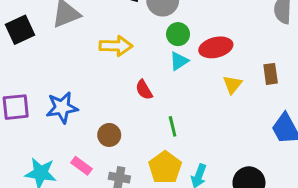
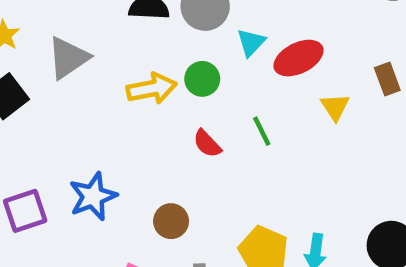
green circle: (178, 34) -> (202, 79), moved
cyan triangle: (179, 61) -> (251, 42), moved
green line: (173, 126) -> (262, 131), moved

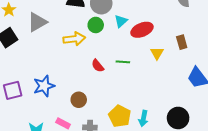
green circle: (202, 79) -> (96, 25), moved
green line: (262, 131) -> (123, 62), turned -64

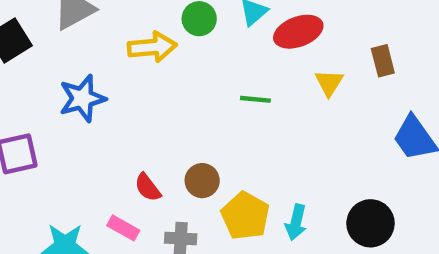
red semicircle: (98, 66) -> (148, 187), moved
blue star: (44, 86) -> (82, 98), moved
brown circle: (79, 100) -> (202, 181), moved

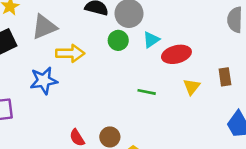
yellow arrow: (152, 47) -> (70, 53), moved

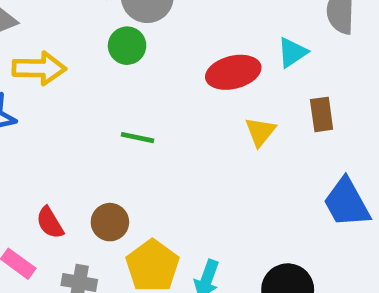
cyan triangle: (151, 40) -> (292, 52), moved
green line: (147, 92) -> (137, 138), moved

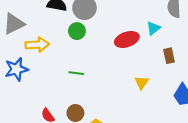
yellow triangle: (260, 132) -> (142, 83), moved
green line: (137, 138) -> (76, 73), moved

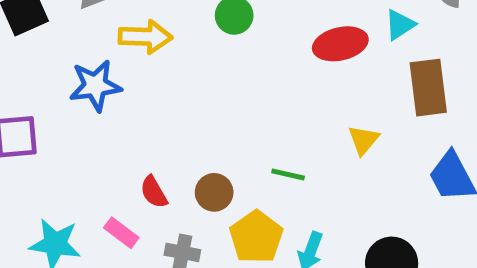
brown rectangle: (169, 56) -> (428, 88), size x1.6
green line: (76, 73) -> (288, 175), moved

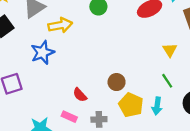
green line: (288, 175) -> (167, 81), moved, turned 56
brown circle: (214, 192) -> (117, 82), moved

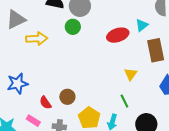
blue star: (42, 52) -> (18, 84), moved
brown circle: (117, 82) -> (67, 97), moved

